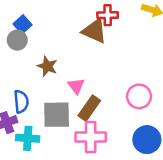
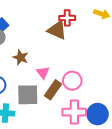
pink circle: (139, 96) -> (72, 81), moved
pink cross: (91, 137) -> (74, 112), moved

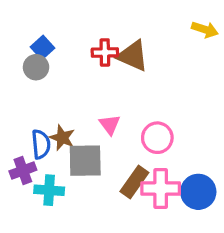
red cross: (67, 18) -> (105, 52), moved
brown star: (21, 57) -> (62, 138), moved
brown rectangle: (53, 90) -> (134, 182), moved

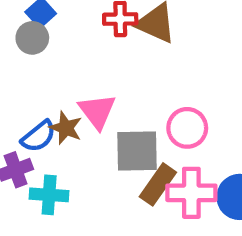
pink triangle: (110, 125) -> (97, 111), moved, size x1.4
blue semicircle: (41, 144) -> (39, 136), turned 56
gray square: (85, 161) -> (137, 151), moved

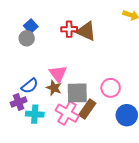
brown star: (66, 128) -> (54, 88), moved
pink circle: (187, 128) -> (111, 88), moved
pink cross: (191, 193) -> (67, 113), moved, turned 30

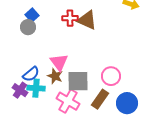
purple cross: (19, 102) -> (20, 90), turned -35
brown rectangle: (87, 109) -> (100, 99), moved
cyan cross: (35, 114) -> (36, 88), moved

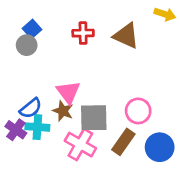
brown triangle: (87, 20) -> (126, 36), moved

